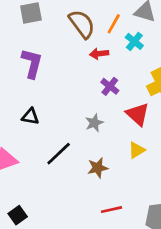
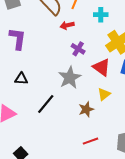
cyan cross: (134, 41) -> (101, 15), moved, turned -32
gray star: (94, 123) -> (70, 78), size x1.6
brown star: (98, 168) -> (86, 109), moved

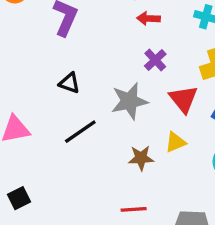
black triangle: (21, 79) -> (69, 83), moved

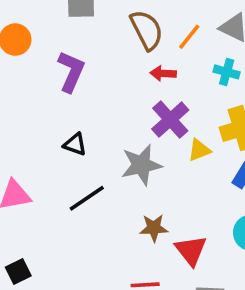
purple cross: (155, 60) -> (170, 120), size x1.5
red triangle: (183, 99) -> (191, 250), moved
yellow triangle: (175, 142) -> (199, 150), moved

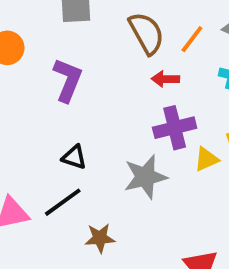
purple cross: (170, 120) -> (175, 128), turned 30
black line: (87, 198) -> (63, 202), moved
brown star: (154, 228) -> (100, 238), moved

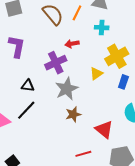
red arrow: (165, 79) -> (72, 44), moved
purple cross: (175, 128) -> (56, 63), moved
brown star: (100, 238) -> (73, 114), moved

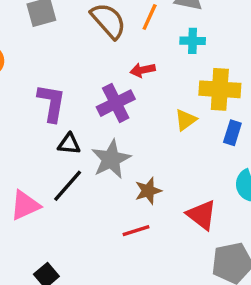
purple L-shape: (17, 46) -> (51, 103), moved
yellow cross: (117, 56) -> (220, 89), turned 35
gray star: (67, 89) -> (111, 159), moved
red line: (83, 154) -> (136, 231), moved

